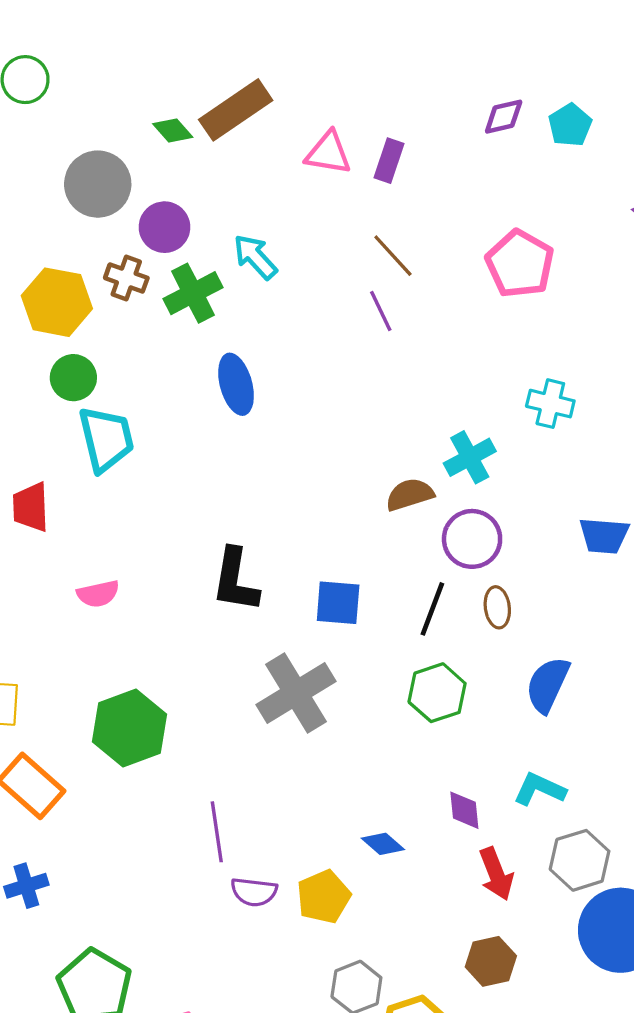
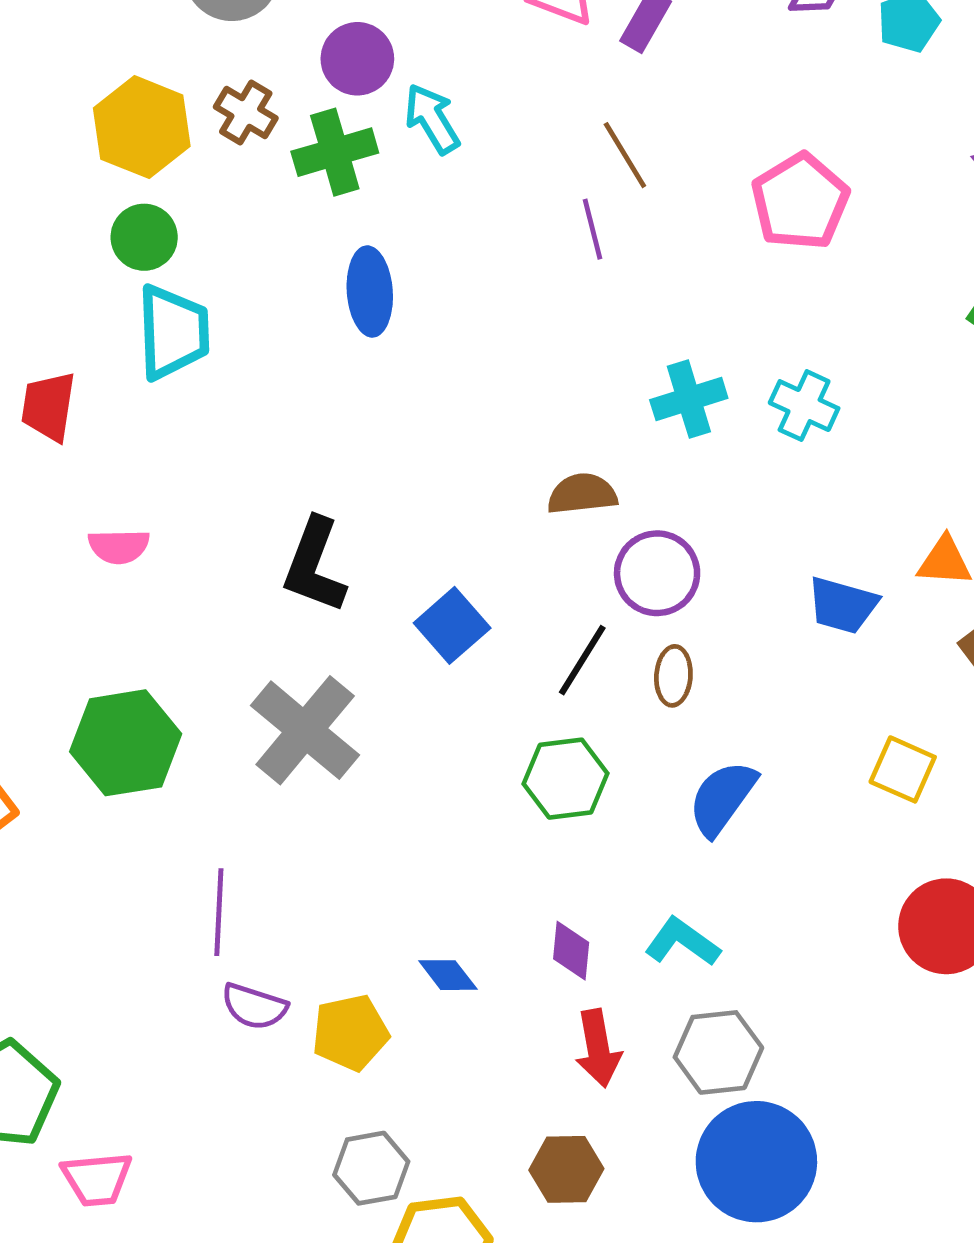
purple circle: (164, 227) -> (357, 59), moved
cyan cross: (470, 457) -> (689, 399), moved
blue square: (338, 603) -> (452, 625), turned 33
gray cross: (296, 693) -> (305, 730), moved, turned -30

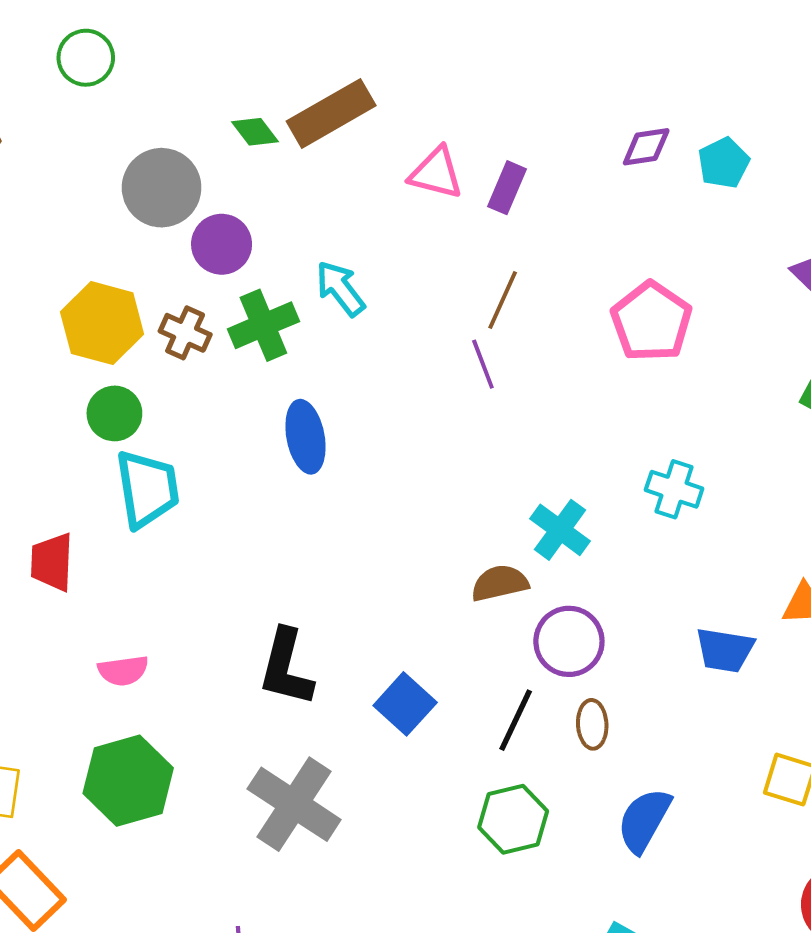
purple circle: (357, 59) -> (222, 244), moved
brown cross: (246, 113) -> (185, 333), moved
brown line: (625, 155) -> (503, 300), turned 62
cyan cross: (689, 399) -> (560, 530), moved, turned -30
green hexagon: (126, 743) -> (128, 781), moved

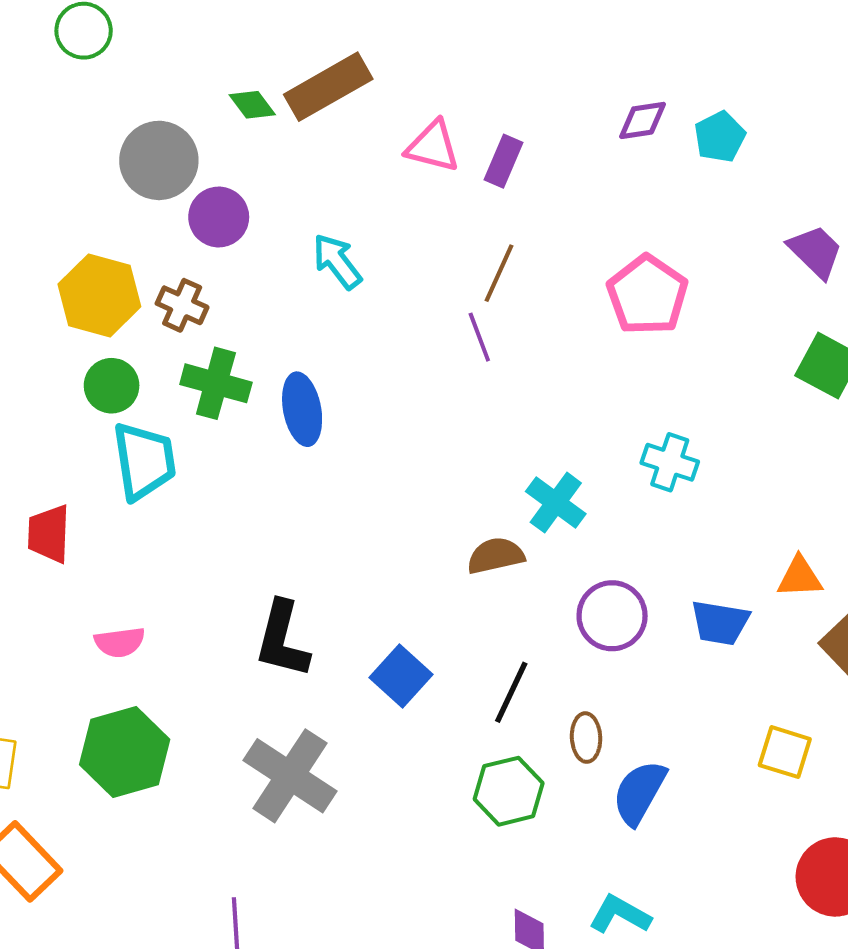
green cross: (263, 325) -> (216, 383), moved, turned 38
purple circle: (569, 641) -> (612, 616), moved
brown ellipse: (592, 724) -> (586, 738), moved

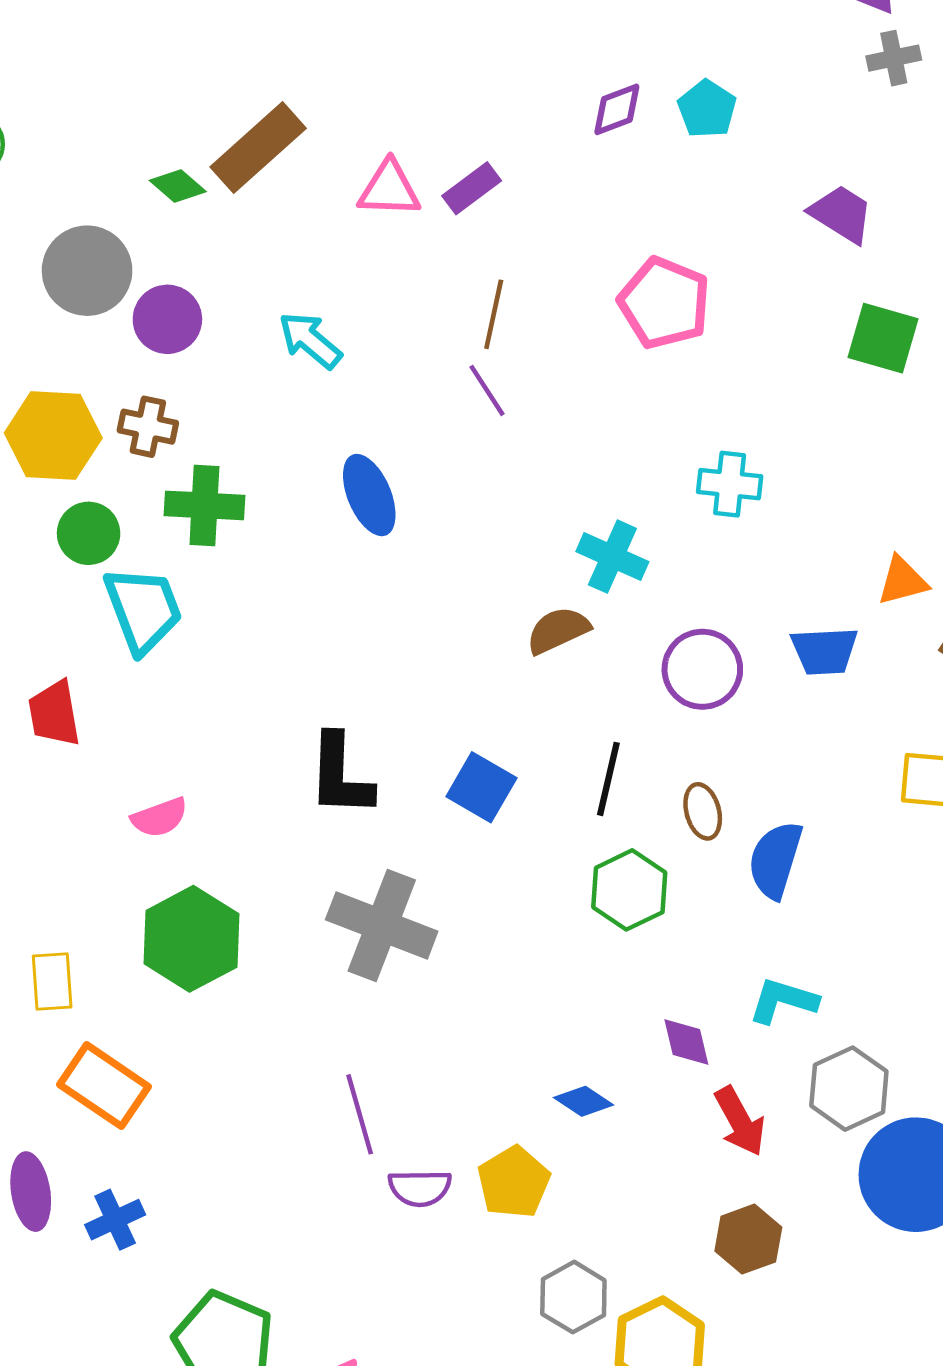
purple rectangle: (504, 161) -> (472, 188), turned 42
blue ellipse: (302, 409) -> (369, 495), moved

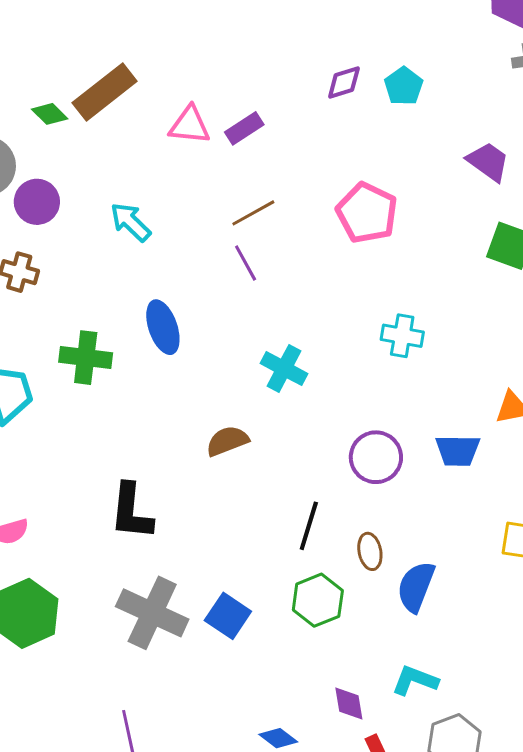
brown line: (494, 314) -> (253, 213), turned 45
green cross: (204, 505) -> (86, 358), moved
cyan cross: (612, 557) -> (284, 369), moved
brown semicircle: (558, 630) -> (227, 441), moved
blue square: (481, 787) -> (228, 616), moved

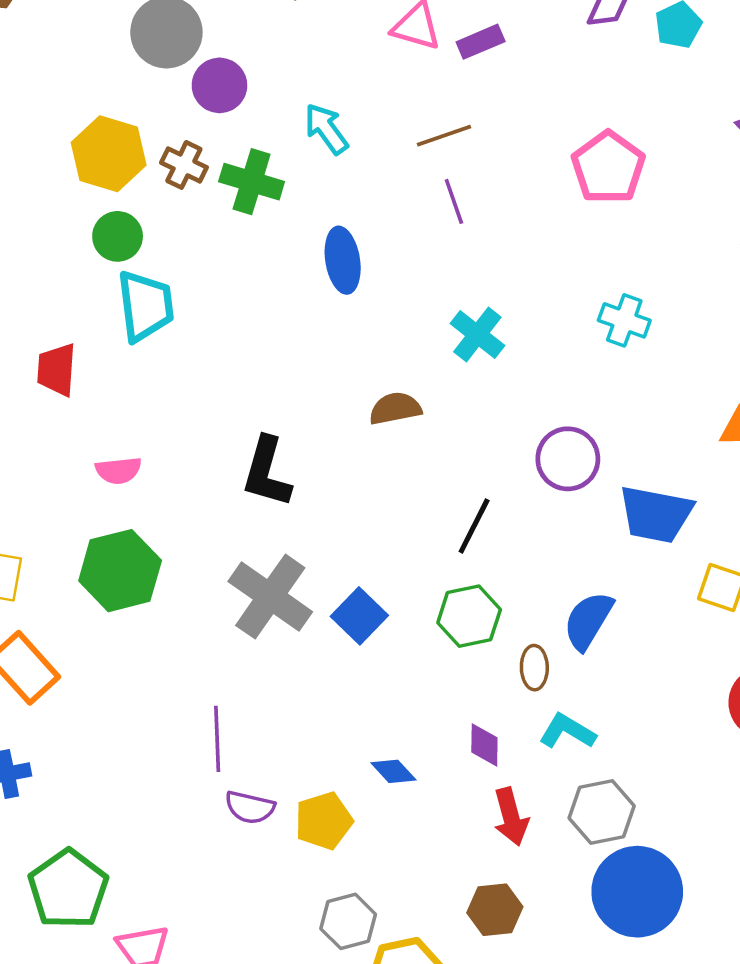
brown line: (253, 213) -> (444, 136), moved
green cross: (86, 358) -> (252, 182), moved
blue trapezoid: (458, 451) -> (656, 514), moved, size x1.4
brown ellipse: (370, 551) -> (534, 668), moved

